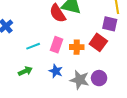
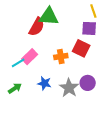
red semicircle: (58, 13) -> (37, 27), turned -108
pink rectangle: (57, 45) -> (30, 57), moved, turned 35
gray star: (80, 80) -> (69, 88), turned 30

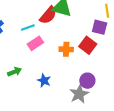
cyan line: (18, 63) -> (28, 27), moved
blue star: (44, 83) -> (44, 81), moved
gray star: (69, 88) -> (79, 94), moved

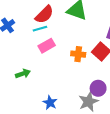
red semicircle: (48, 15) -> (44, 14), moved
blue star: (44, 81) -> (50, 103), moved

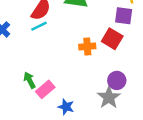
pink rectangle: (47, 46) -> (45, 89), moved
green arrow: (23, 74) -> (30, 80), turned -88

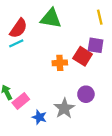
purple square: (124, 16) -> (96, 45), moved
gray star: (109, 97) -> (64, 108), moved

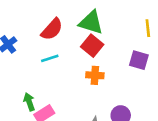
cyan line: (16, 43) -> (50, 58), moved
red square: (83, 56) -> (92, 46), moved

